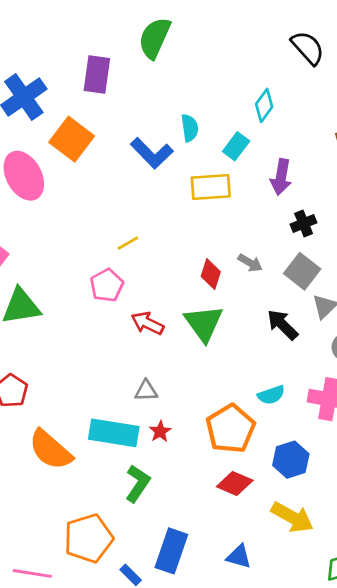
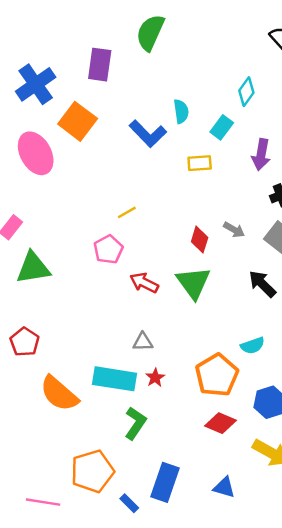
yellow rectangle: (211, 187) -> (200, 163), size x0.7

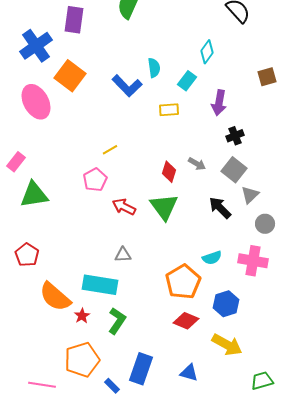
purple rectangle: (100, 65) -> (74, 20), moved
red star: (155, 378) -> (82, 316), moved

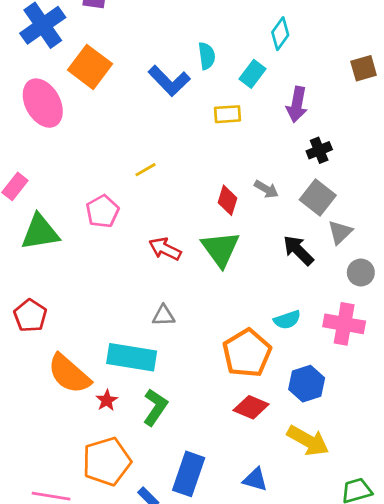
pink pentagon: (95, 180) -> (102, 211), moved

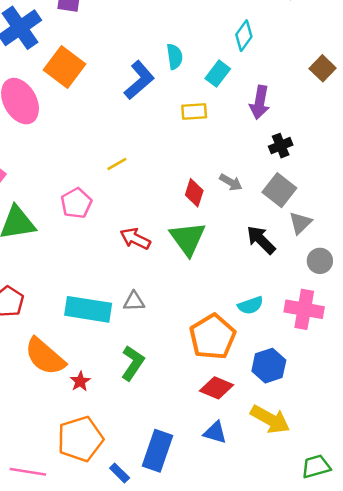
brown square: (364, 68) -> (323, 68), turned -30
blue L-shape: (169, 81) -> (139, 80), turned -87
cyan rectangle: (132, 357) -> (88, 309), moved
green L-shape: (155, 407) -> (133, 363), moved
blue triangle: (255, 479) -> (215, 432), moved

